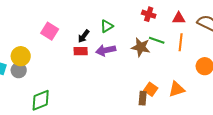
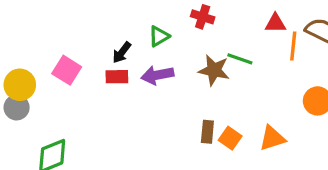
red cross: (149, 14) -> (203, 17), moved
pink square: (50, 31) -> (67, 70), moved
orange line: (181, 42) -> (293, 46), moved
brown rectangle: (143, 98) -> (207, 132), moved

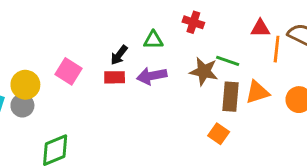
green triangle: (159, 36) -> (153, 40), turned 30
brown rectangle: (207, 132) -> (231, 97), moved, size x1.4
orange triangle: (272, 138) -> (257, 92), moved

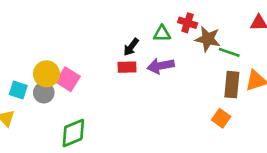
red cross: (193, 22) -> (188, 23), moved
pink square: (69, 71) -> (68, 79), moved
brown star: (204, 71) -> (208, 39), moved

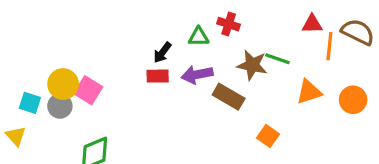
brown star: (208, 39) -> (252, 65), moved
brown rectangle: (232, 85) -> (229, 97), moved, turned -65

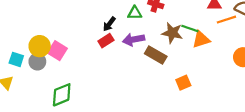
orange line: (329, 46) -> (226, 20), turned 66
red rectangle: (158, 76) -> (106, 41), turned -32
orange triangle: (309, 92) -> (201, 40), moved
orange square: (268, 136) -> (183, 83), turned 32

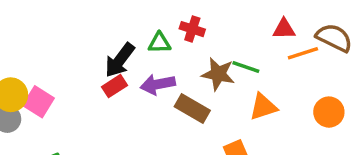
black arrow: (109, 24) -> (120, 60), size x1.5
orange triangle: (201, 40) -> (263, 107), moved

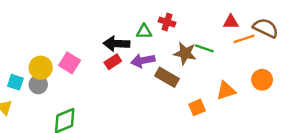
black arrow: (120, 60) -> (116, 44), turned 55
pink square: (38, 102) -> (70, 63), moved
orange triangle: (263, 107) -> (226, 91), moved

